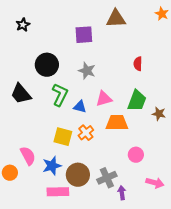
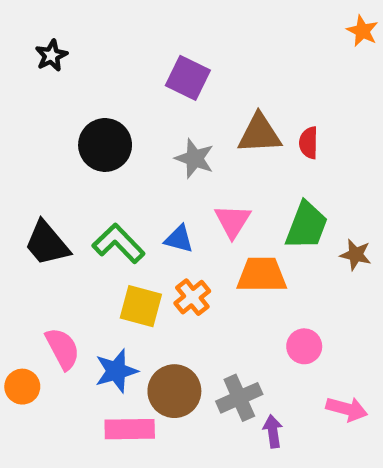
brown triangle: (116, 19) -> (259, 134), moved
purple square: (84, 35) -> (188, 78), turned 30
black trapezoid: (21, 94) -> (47, 243), moved
green L-shape: (60, 95) -> (118, 243), moved, turned -70
pink triangle: (104, 99) -> (233, 221), turned -42

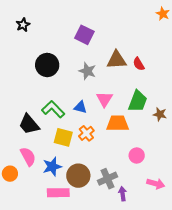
red semicircle: (309, 143) -> (139, 64), turned -32
black trapezoid: (47, 243) -> (29, 124), moved

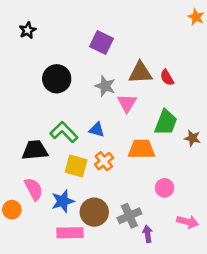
pink triangle: (104, 99) -> (127, 103), moved
black trapezoid: (29, 124) -> (35, 150), turned 125

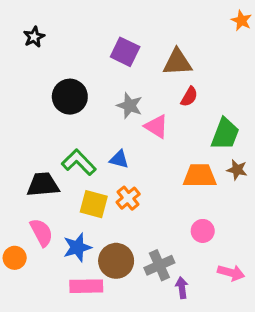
brown triangle: (140, 73) -> (177, 62), moved
red semicircle: (167, 78) -> (189, 97), moved, turned -119
pink triangle: (127, 103) -> (156, 126), turned -30
green trapezoid: (166, 122) -> (225, 134), moved
orange trapezoid: (142, 149) -> (200, 176), moved

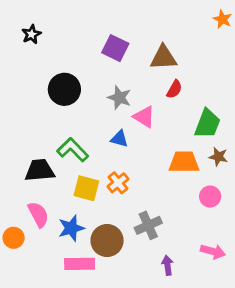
blue triangle: (119, 159) -> (119, 139), moved
pink circle: (203, 231) -> (210, 197), moved
gray cross: (159, 265) -> (148, 225), moved

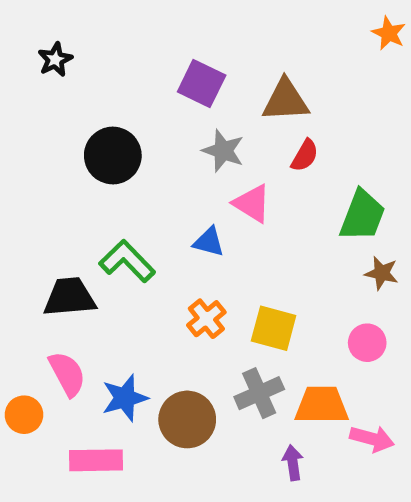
gray star: (119, 98) -> (223, 151), moved
orange trapezoid: (184, 162) -> (322, 405), moved
yellow square: (86, 188) -> (274, 328), moved
pink rectangle: (80, 264) -> (96, 460), moved

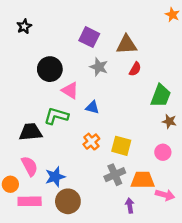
pink triangle: (252, 204) -> (70, 90), moved
green L-shape: (127, 261) -> (56, 116), turned -30
brown circle: (187, 419) -> (68, 201), moved
pink rectangle: (96, 460) -> (30, 201), moved

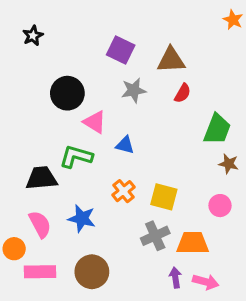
gray star: (99, 67) -> (134, 90), turned -30
blue star: (55, 177) -> (82, 218), moved, turned 30
pink arrow: (165, 195) -> (206, 282), moved

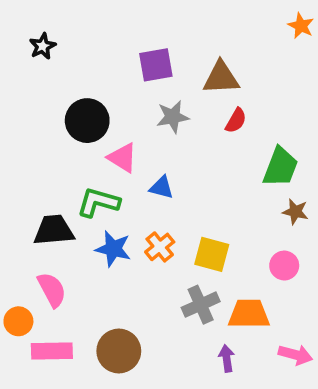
purple square: (121, 50) -> (156, 65), turned -36
blue star: (82, 218) -> (113, 249), moved
pink arrow: (206, 282) -> (295, 355), moved

